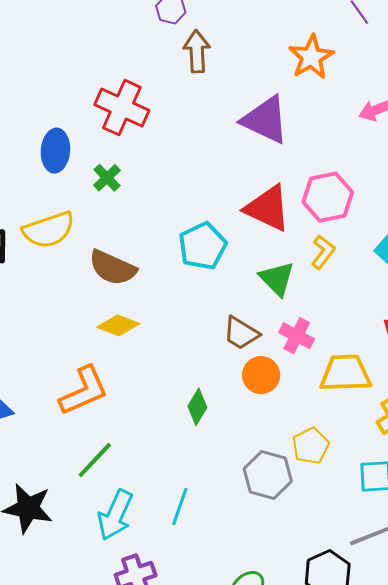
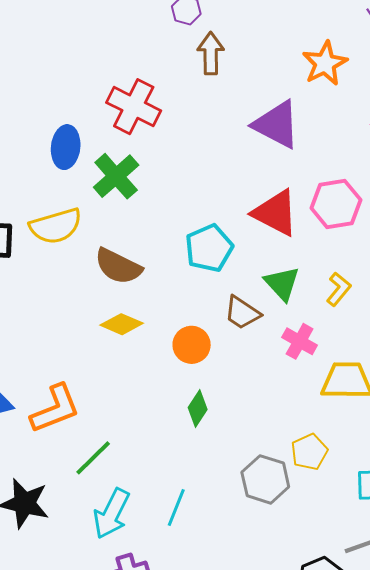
green cross: (107, 178) -> (116, 176), size x1.6
yellow L-shape: (323, 252) -> (339, 289), moved
brown trapezoid: (241, 333) -> (242, 313), moved
orange circle: (261, 375) -> (192, 345), moved
orange L-shape: (84, 391) -> (55, 409), moved

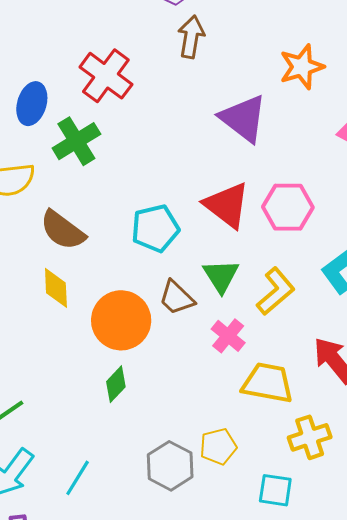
yellow L-shape: (339, 289) -> (276, 291), size x1.4
yellow diamond: (122, 324) -> (56, 288), turned 54
orange circle: (192, 345) -> (121, 320), size x1.6

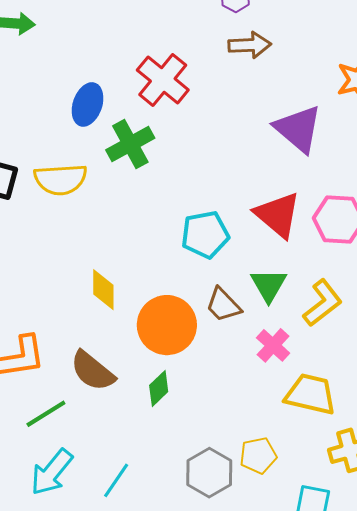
brown arrow: (191, 37) -> (250, 45), turned 75
brown semicircle: (63, 230) -> (93, 371), moved

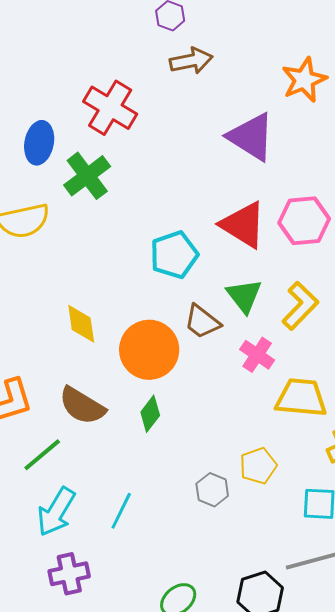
gray hexagon: (209, 473) -> (212, 490), size x0.7

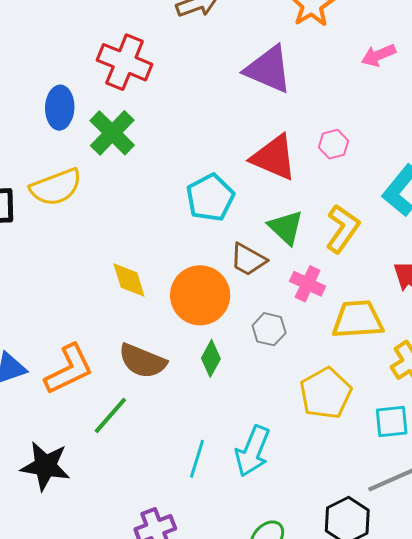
pink hexagon: (304, 221) -> (334, 144), size x0.6
yellow pentagon: (258, 466) -> (326, 393), size x1.4
gray hexagon: (212, 490) -> (269, 329), moved
cyan arrow: (56, 512) -> (253, 451), moved

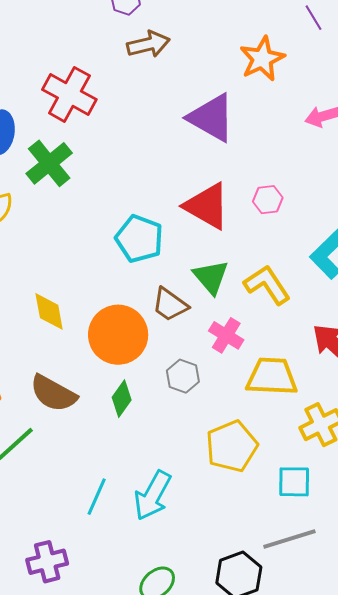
cyan pentagon: (210, 198) -> (139, 239), turned -30
yellow L-shape: (343, 229) -> (267, 285), turned -75

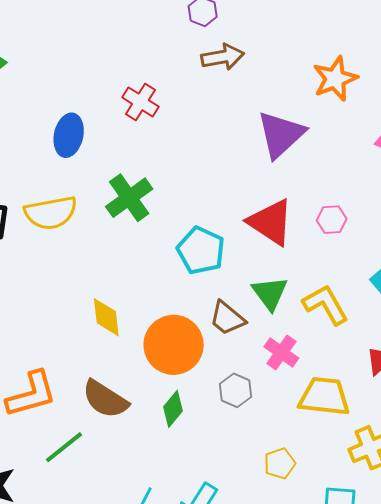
red cross: (69, 94) -> (140, 102), size x0.7
purple triangle: (211, 118) -> (281, 134), turned 44
green cross: (49, 163) -> (129, 198), moved
yellow pentagon: (232, 446) -> (280, 463), size x0.6

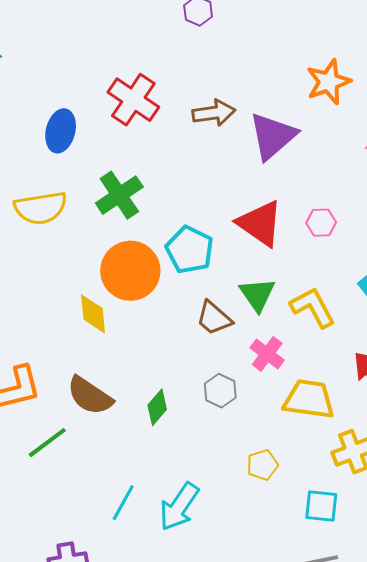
brown arrow: (223, 57) -> (214, 113), moved
red cross: (140, 102) -> (133, 100), size x1.4
orange circle: (174, 345) -> (130, 271), moved

